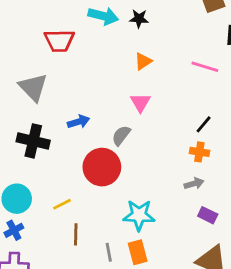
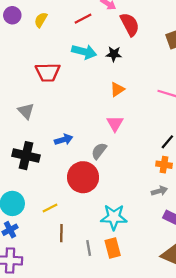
gray triangle: (33, 87) -> (26, 111), size x0.7

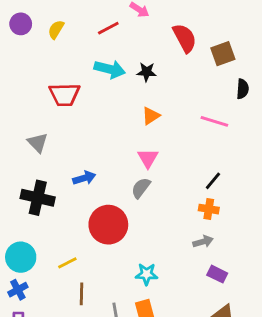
red semicircle: (130, 24) -> (185, 38), moved
gray semicircle: (99, 151) -> (141, 188), moved
cyan star: (114, 217) -> (147, 274), size x0.7

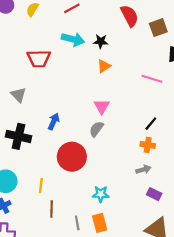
orange triangle: (151, 116) -> (104, 66), moved
blue arrow: (84, 178) -> (54, 121), turned -49
yellow line: (67, 263) -> (41, 186), turned -56

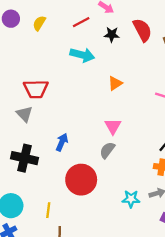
black star: (101, 41) -> (112, 35), moved
red trapezoid: (39, 58) -> (36, 89), moved
cyan star: (101, 194) -> (131, 199), moved

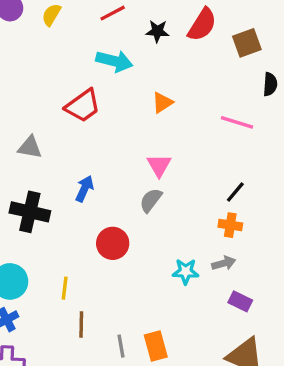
red semicircle: (142, 30) -> (202, 25), turned 60
red trapezoid: (36, 89) -> (83, 106), moved, turned -35
gray triangle: (24, 114) -> (30, 147), turned -36
red circle: (81, 180) -> (113, 243), size x0.7

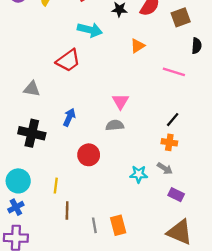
orange triangle: (162, 102) -> (138, 46), moved
gray semicircle: (151, 200) -> (115, 125), turned 48
gray arrow: (224, 263) -> (165, 168), turned 49

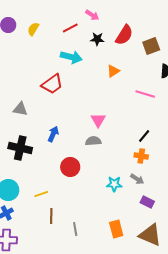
yellow line: (56, 186) -> (41, 194), turned 64
orange rectangle: (118, 225) -> (116, 229), moved

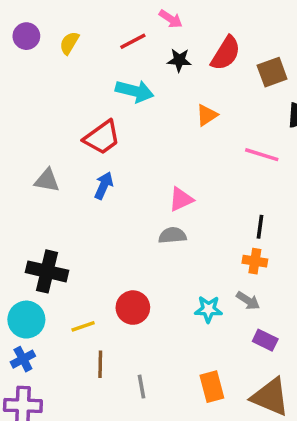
pink triangle: (98, 120) -> (181, 199), turned 35
blue arrow: (53, 134) -> (104, 186), moved
black line: (144, 136) -> (260, 227), turned -32
black cross: (20, 148) -> (47, 271), moved
red circle: (70, 167) -> (133, 308), moved

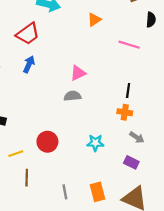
gray arrow: (248, 301) -> (137, 137), moved
gray line: (141, 387) -> (65, 192), moved

